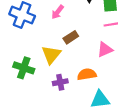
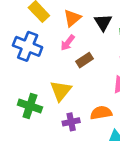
brown rectangle: (71, 37) -> (85, 60), moved

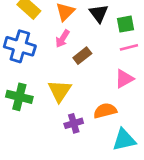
green cross: (30, 106) -> (19, 97), moved

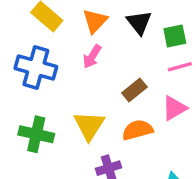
brown rectangle: (82, 56) -> (134, 90), moved
orange semicircle: (105, 111) -> (137, 130), moved

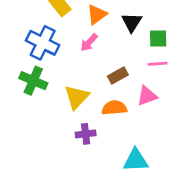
green cross: (36, 134) -> (33, 81), moved

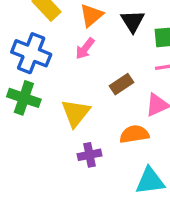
orange semicircle: (114, 108) -> (134, 134), moved

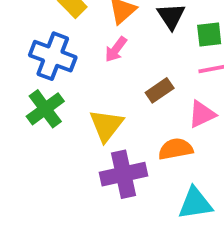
green cross: (24, 98) -> (45, 109), turned 36
purple cross: (89, 155) -> (124, 174), size x1.6

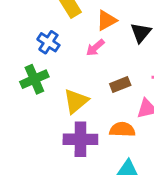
blue cross: (53, 56) -> (48, 42), size x0.7

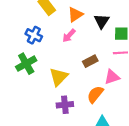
orange semicircle: (122, 130) -> (95, 94), turned -48
purple cross: (80, 139) -> (65, 105), size x0.7

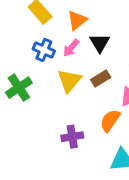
black triangle: (102, 21) -> (100, 43), moved
blue cross: (34, 35) -> (44, 50), moved
yellow triangle: (59, 77) -> (69, 81), moved

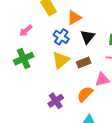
pink arrow: (71, 48) -> (26, 31), moved
blue cross: (44, 50) -> (61, 37), moved
purple cross: (72, 137) -> (56, 101), turned -35

